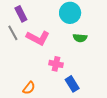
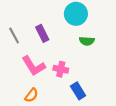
purple rectangle: (21, 14) -> (42, 33), moved
pink L-shape: (38, 38) -> (34, 66), moved, turned 30

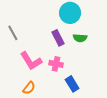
purple rectangle: (42, 33) -> (58, 38), moved

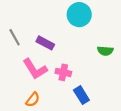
purple rectangle: (58, 38) -> (45, 43), moved, turned -35
green semicircle: (80, 38) -> (105, 51), moved

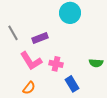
purple rectangle: (45, 43) -> (40, 38), turned -49
green semicircle: (105, 51) -> (96, 63), moved

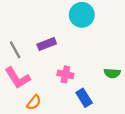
gray line: (13, 33) -> (15, 50), moved
pink L-shape: (31, 61) -> (18, 78), moved

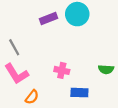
purple rectangle: (47, 44) -> (48, 19), moved
blue rectangle: (84, 98) -> (79, 93), turned -56

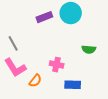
green semicircle: (106, 69) -> (89, 49), moved
orange semicircle: (32, 97) -> (35, 81), moved

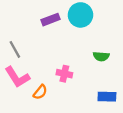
blue rectangle: (73, 85) -> (107, 97), moved

